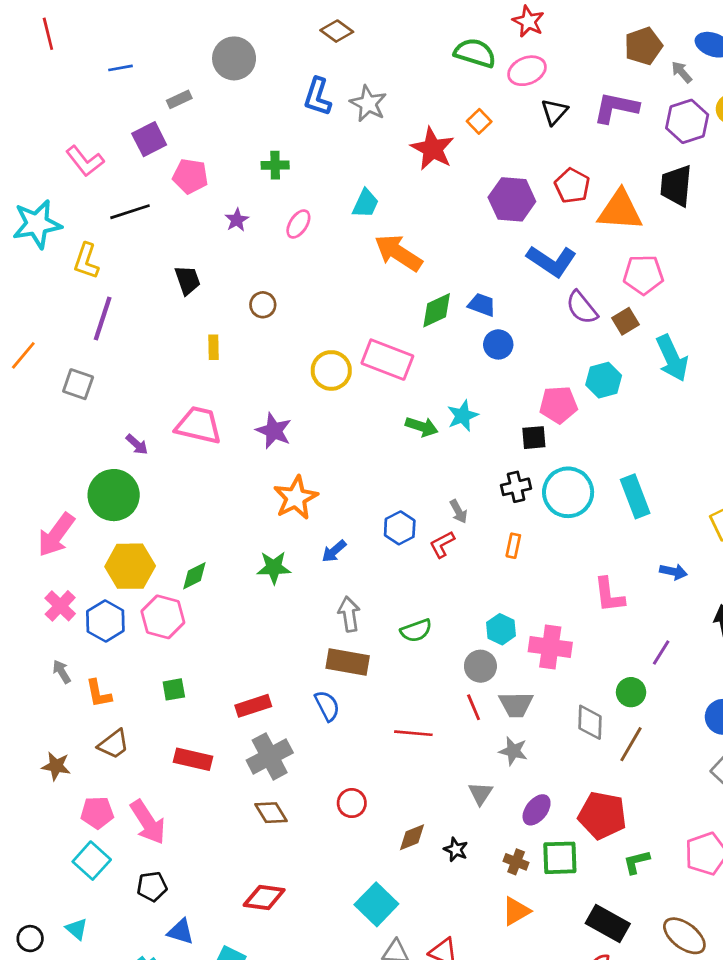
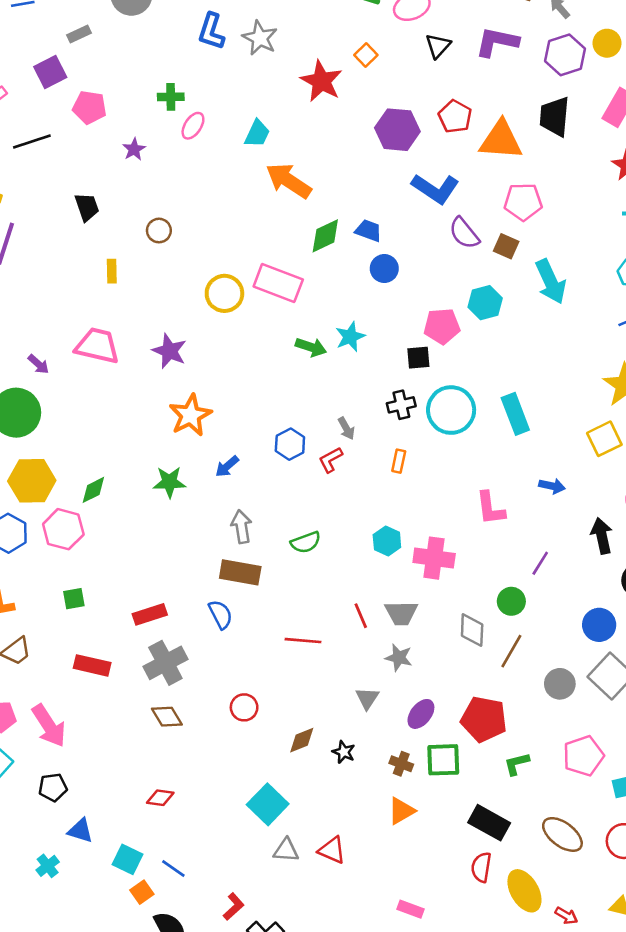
pink ellipse: (298, 224) -> (193, 126), moved
brown square: (626, 321) -> (506, 246), turned -35
gray circle: (480, 666) -> (560, 684), moved
red diamond: (264, 897) -> (160, 798), size x0.7

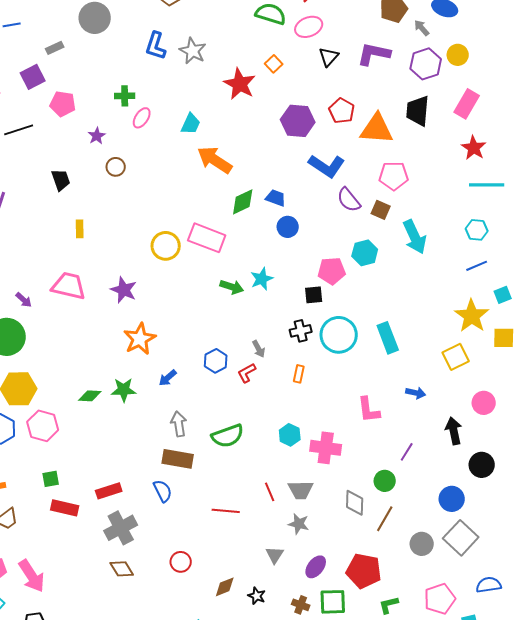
brown circle: (159, 231) -> (116, 167), moved
green diamond: (93, 490) -> (90, 396), moved, turned 30
green semicircle: (306, 542) -> (228, 436), size x1.4
red rectangle: (92, 665) -> (65, 508), moved

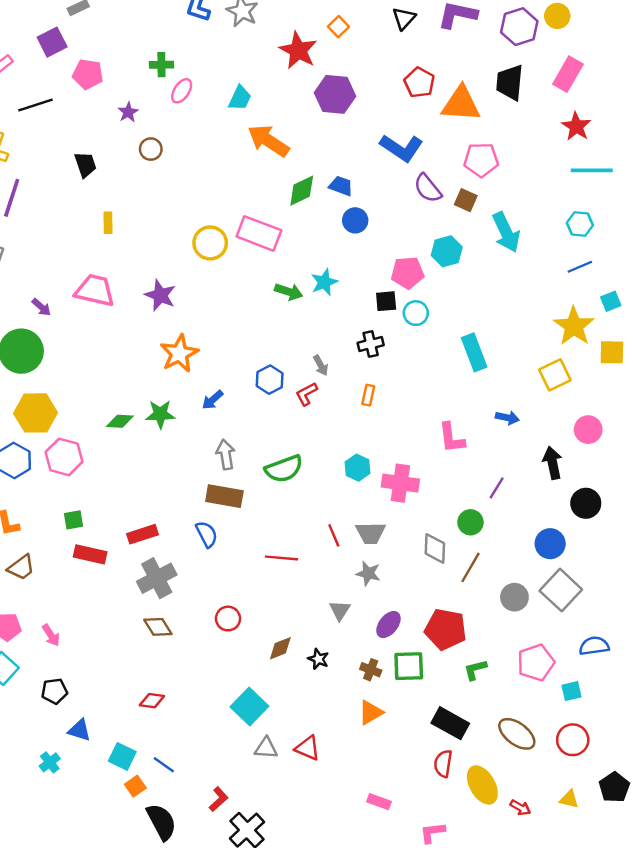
purple hexagon: (298, 121) -> (335, 94), moved
cyan circle: (339, 335) -> (416, 313), moved, size x0.6
pink arrow: (32, 576) -> (51, 635), size x0.6

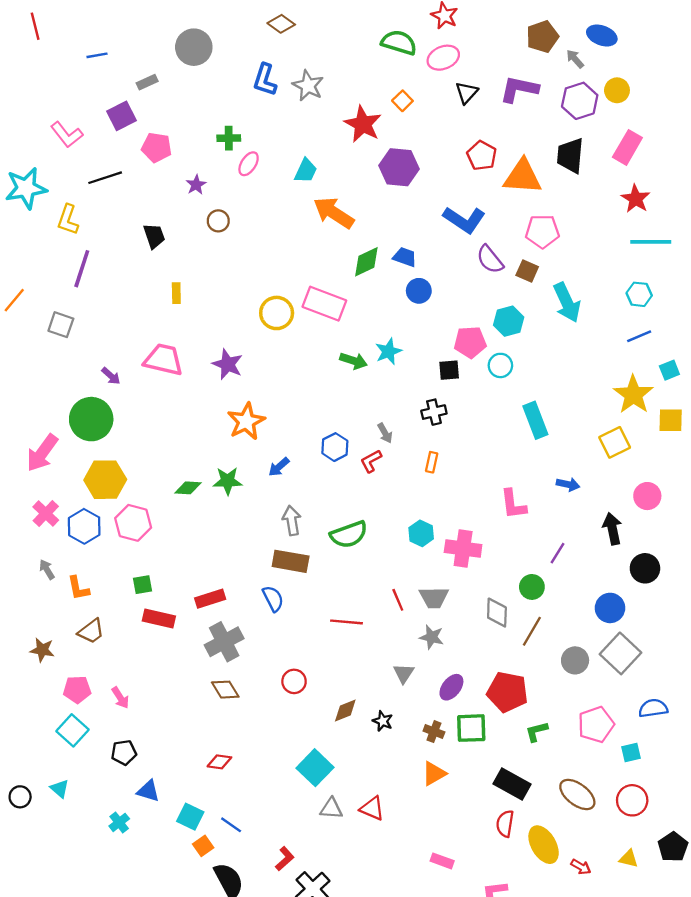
cyan circle: (416, 313) -> (500, 365), moved

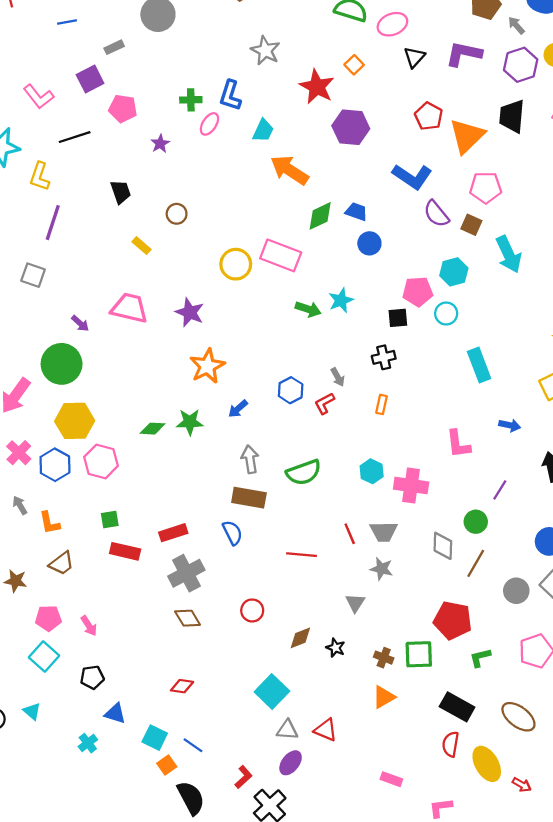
blue L-shape: (265, 80) -> (230, 95), moved
orange triangle: (523, 177) -> (467, 136), turned -48
brown circle: (218, 221) -> (177, 214), moved
yellow rectangle: (176, 293) -> (142, 246), turned -48
purple ellipse: (451, 687) -> (291, 763), moved

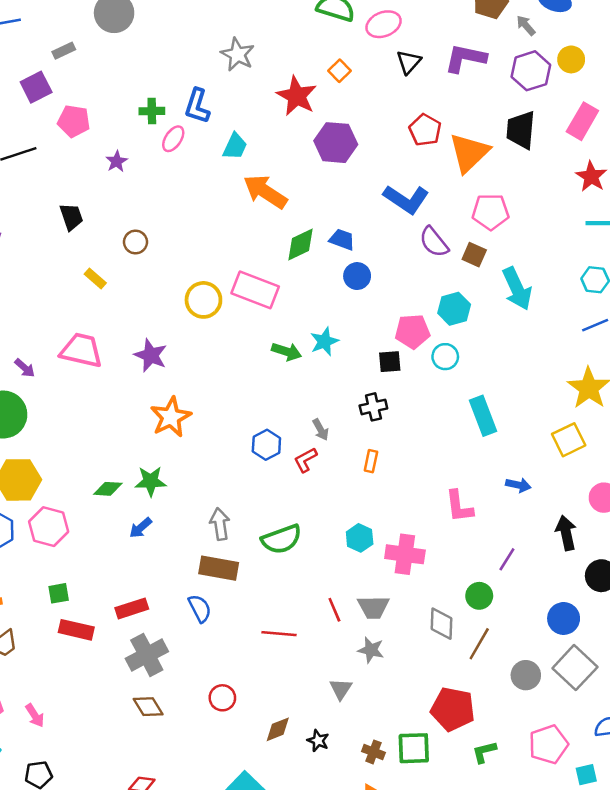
blue arrow: (238, 409) -> (141, 528), moved

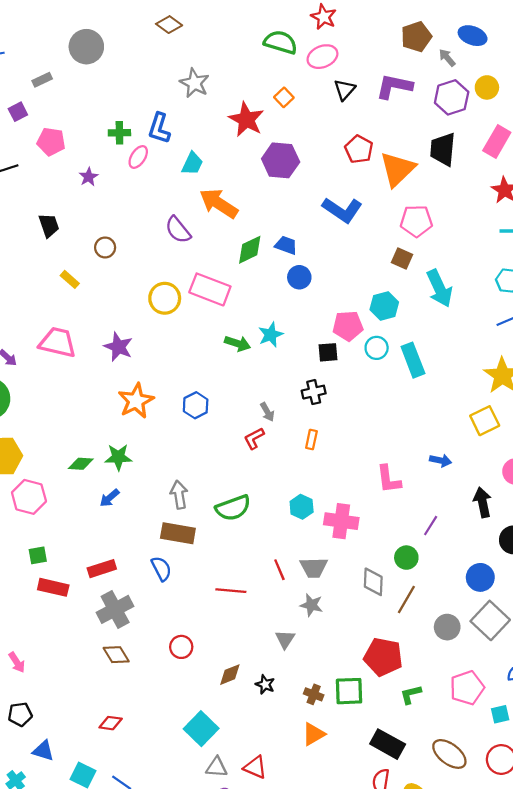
purple square: (36, 87) -> (18, 112), size x0.7
purple semicircle: (434, 242) -> (178, 230), moved
cyan rectangle: (483, 416) -> (413, 360), moved
blue hexagon: (266, 445) -> (196, 405), moved

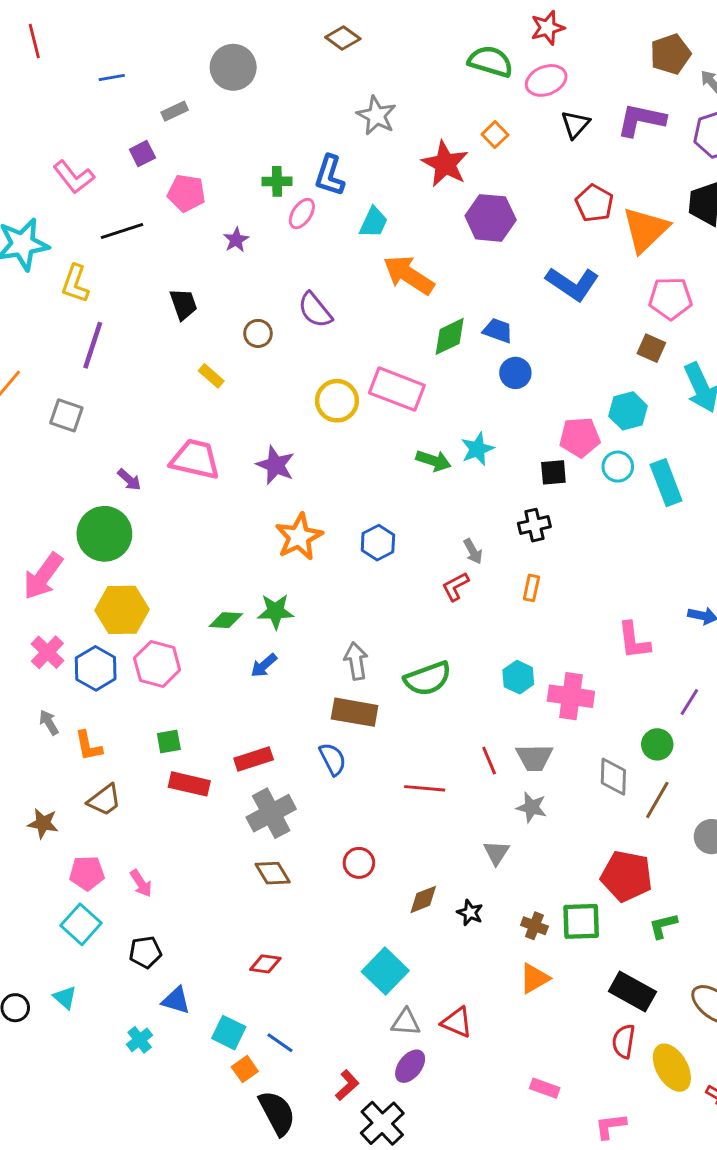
red star: (324, 17) -> (548, 28), turned 30
purple semicircle: (178, 230) -> (315, 310), moved

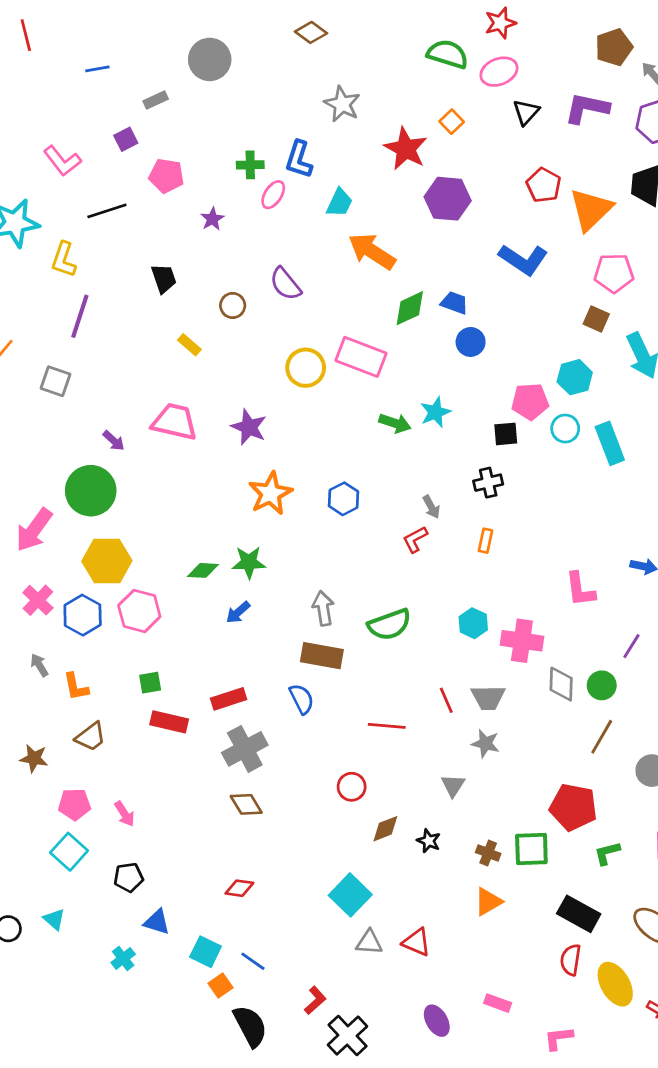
gray diamond: (613, 777) -> (561, 684), moved
red circle: (359, 863) -> (352, 787), moved
purple ellipse: (410, 1066) -> (437, 1021), moved, turned -68

